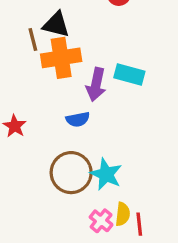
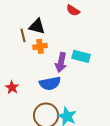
orange cross: (61, 58) -> (40, 46), size x0.6
blue semicircle: (78, 119) -> (50, 83), size x1.5

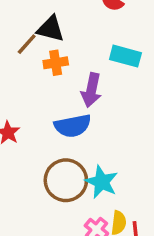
brown line: (23, 35) -> (27, 44), turned 56
cyan rectangle: (81, 56) -> (125, 56), moved

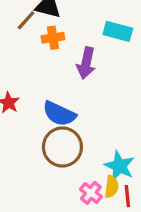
blue semicircle: (73, 126) -> (59, 114), moved, turned 36
cyan star: (102, 182) -> (119, 166), moved

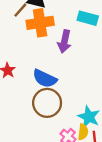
orange cross: (53, 38) -> (40, 23), size x1.6

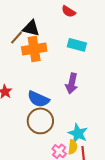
purple arrow: (64, 41) -> (72, 83), moved

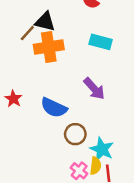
purple arrow: (72, 83) -> (94, 89), turned -54
brown circle: (40, 121) -> (75, 134), moved, size x0.7

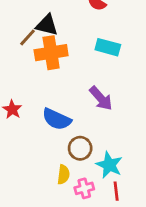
yellow semicircle: (96, 166) -> (64, 175), moved
pink cross: (79, 171) -> (84, 188), turned 36

